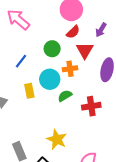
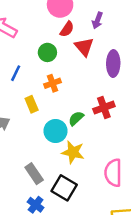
orange cross: (70, 69) -> (53, 83), moved
cyan circle: (50, 79) -> (56, 131), moved
green semicircle: (65, 96) -> (76, 118), moved

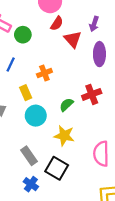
purple arrow: (97, 20) -> (94, 24), moved
green circle: (47, 52) -> (23, 35), moved
cyan circle: (56, 131) -> (36, 116), moved

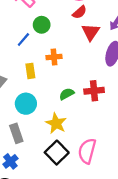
green circle: (23, 35) -> (42, 25), moved
cyan circle: (36, 116) -> (26, 104), moved
black square: (57, 168) -> (57, 153), moved

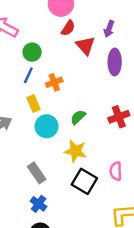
blue line: (23, 40) -> (28, 75), moved
red cross: (94, 91) -> (119, 117), moved
cyan circle: (26, 104) -> (47, 126), moved
pink semicircle: (87, 151) -> (116, 171), size x0.7

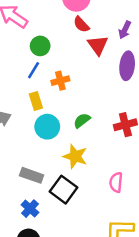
red semicircle: (68, 28) -> (81, 24), turned 98
gray rectangle: (37, 173) -> (32, 175), turned -42
black square: (84, 181) -> (63, 190), moved

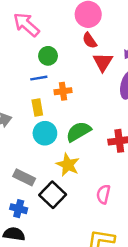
blue line: (34, 70) -> (39, 78), turned 42
green semicircle: (82, 121) -> (79, 132), size x1.5
blue cross: (30, 209) -> (19, 209), turned -35

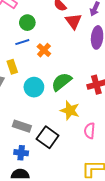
orange cross: (63, 91) -> (44, 50), turned -32
yellow rectangle: (37, 108) -> (12, 67), moved
yellow star: (68, 165) -> (70, 110), moved

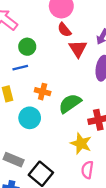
orange cross: (44, 50) -> (43, 92), moved, turned -32
green semicircle: (62, 82) -> (70, 103), moved
yellow star: (70, 110) -> (81, 143), moved

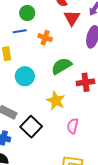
orange cross: (43, 92) -> (45, 38), moved
yellow star: (81, 143) -> (56, 101), moved

